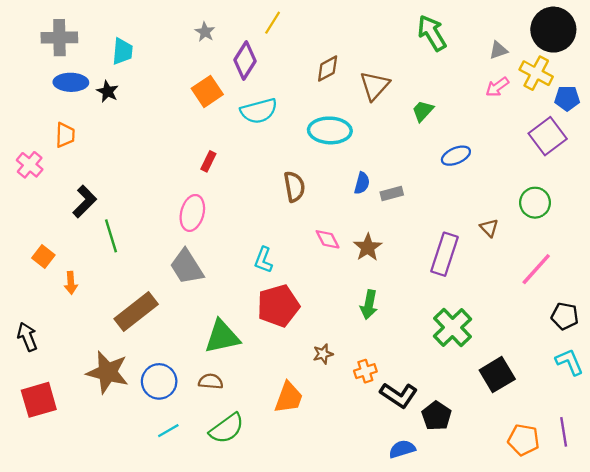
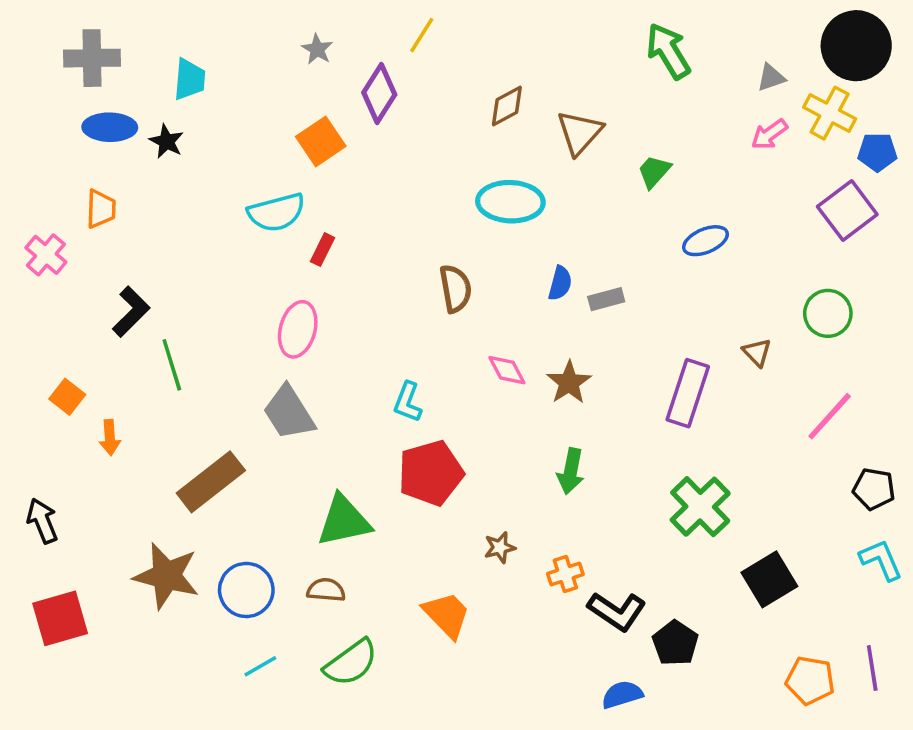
cyan semicircle: (259, 111) -> (276, 212), moved
orange trapezoid: (289, 397) -> (447, 615), turned -64

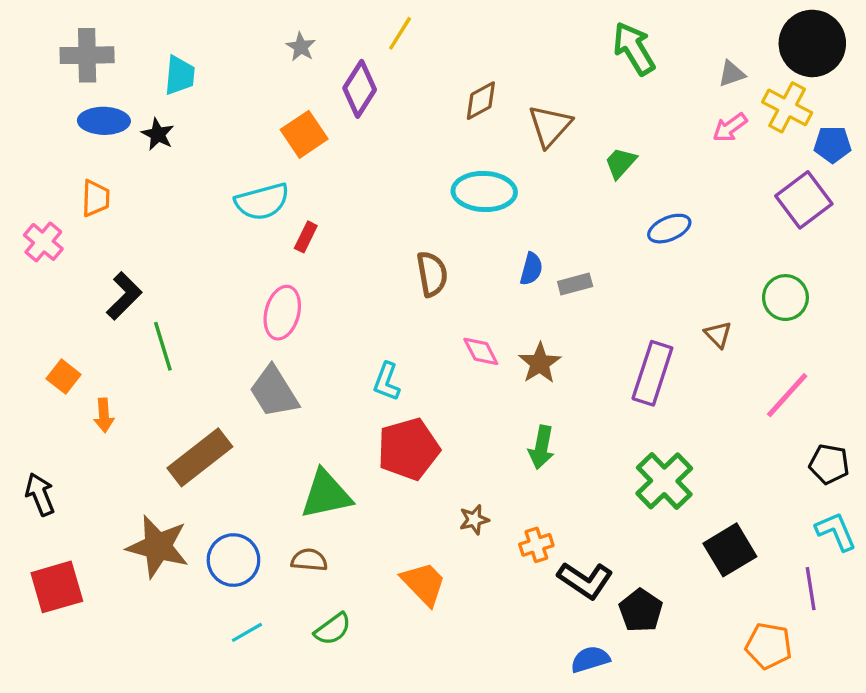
green semicircle: (351, 663) -> (333, 629), size x0.7
purple line: (872, 668) -> (811, 589), moved

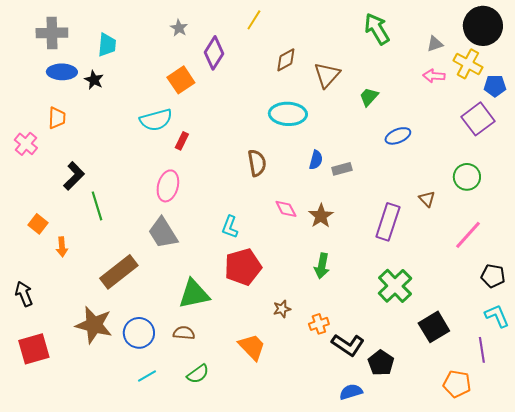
yellow line: (400, 33) -> (254, 20), moved
pink arrow: (730, 128) -> (434, 76), turned 40

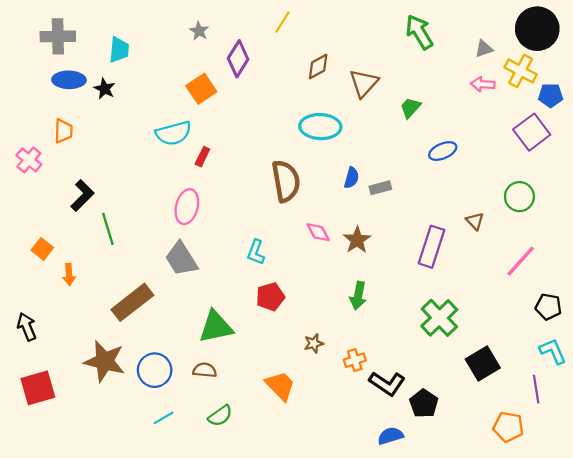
brown semicircle: (257, 163) -> (286, 181), size x1.4
red pentagon: (243, 267) -> (270, 297), size x0.7

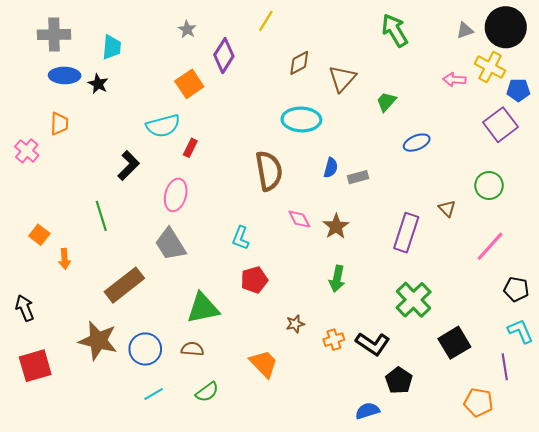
gray triangle: (484, 49) -> (465, 30), moved
black L-shape: (82, 196) -> (128, 166), moved
black L-shape: (387, 383) -> (373, 344), moved

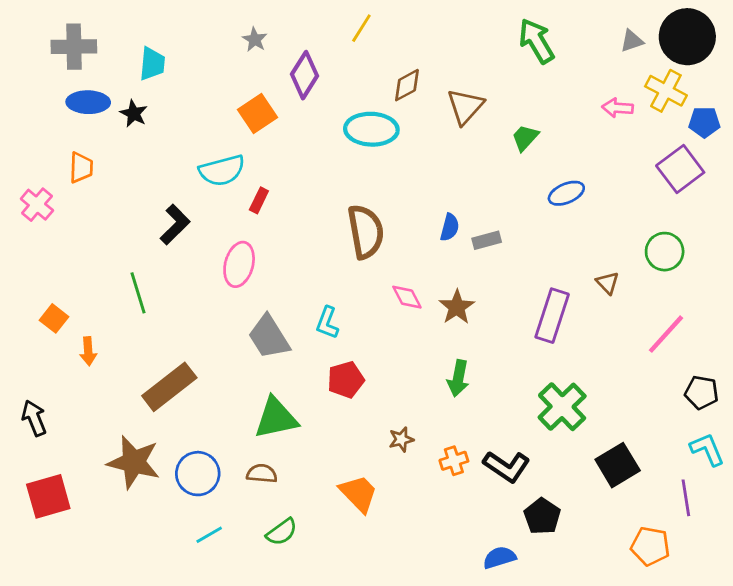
cyan ellipse: (301, 119) -> (371, 129), moved
gray trapezoid: (170, 244) -> (269, 337), moved

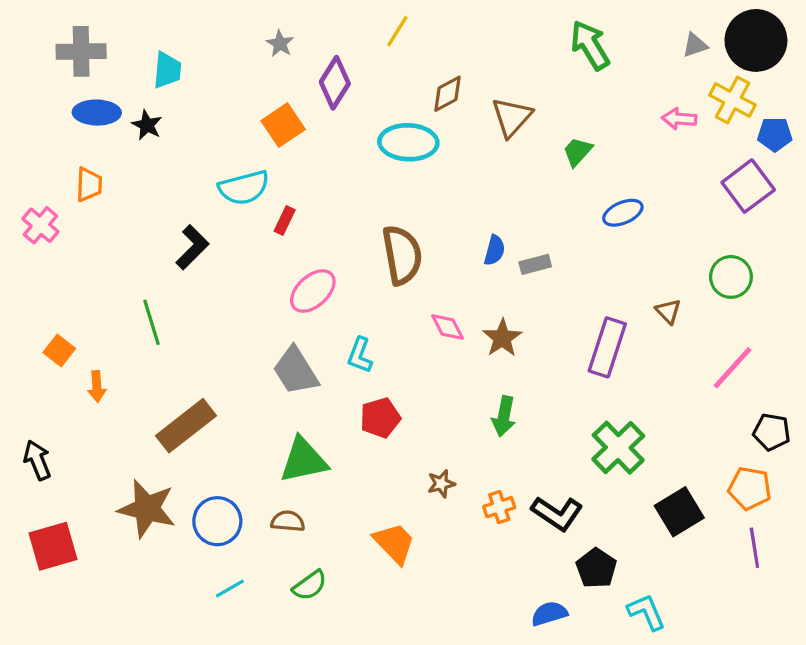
pink ellipse: (239, 264) -> (313, 291), moved, turned 33
cyan L-shape: (707, 449) -> (646, 612), moved
orange pentagon: (650, 546) -> (750, 488), moved

